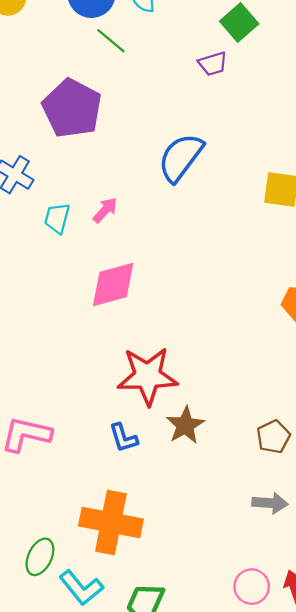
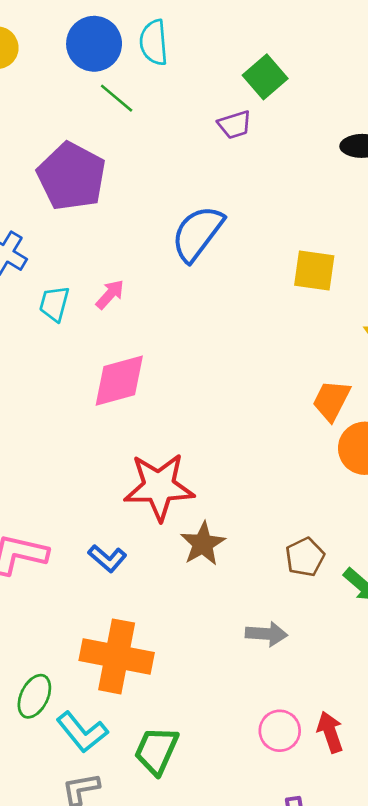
blue L-shape: (123, 438) -> (107, 558), moved, turned -32
gray arrow: (270, 503) -> (266, 634), moved

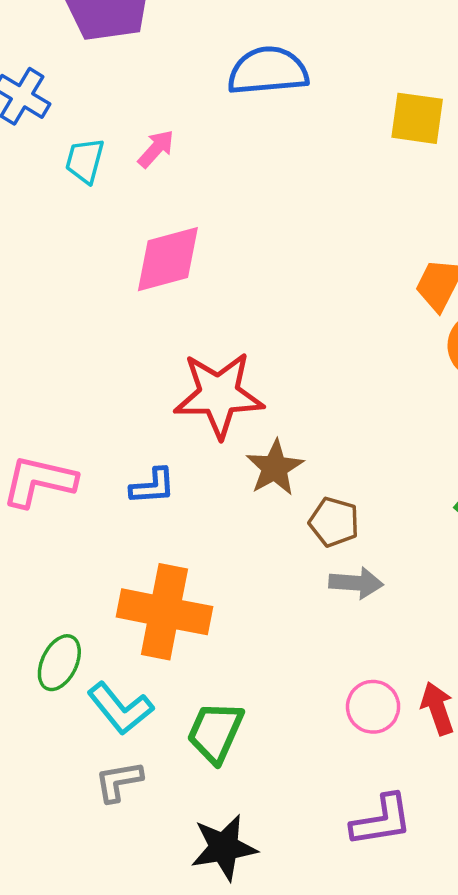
blue semicircle: (198, 233) -> (268, 71), turned 48
brown pentagon: (305, 557) -> (334, 522), moved, turned -30
blue L-shape: (107, 558) -> (153, 486), turned -45

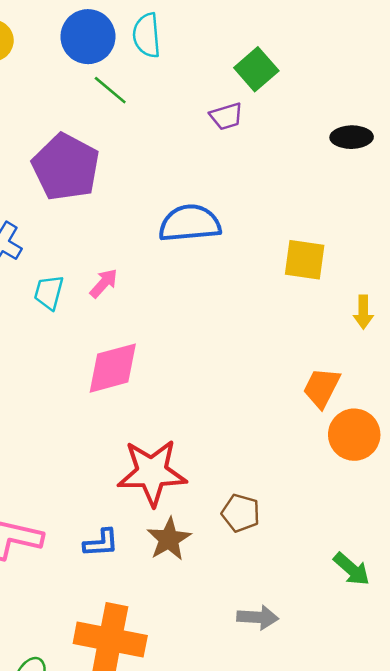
brown star: (275, 468) -> (169, 539), moved
brown pentagon: (334, 522) -> (241, 513), moved

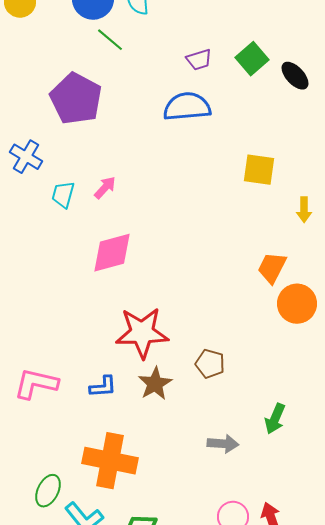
green square: (256, 69) -> (252, 59), moved
black ellipse: (352, 137) -> (295, 76), turned 48
blue semicircle: (190, 223) -> (187, 107), moved
green arrow: (352, 569) -> (275, 419), moved, turned 72

